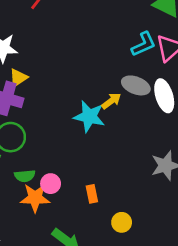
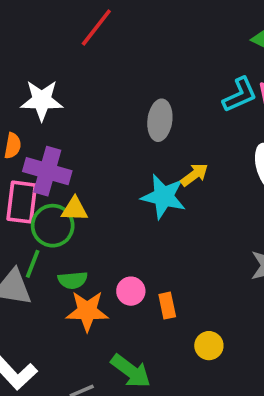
yellow triangle: (18, 78) -> (74, 209), moved, turned 36
gray ellipse: (136, 85) -> (160, 120), moved, turned 76
pink circle: (51, 184) -> (131, 291), moved

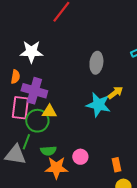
orange rectangle: (167, 306) -> (116, 165), moved

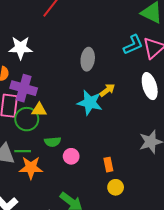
green line: (26, 142) -> (23, 151), moved, turned 70
green semicircle: (48, 151) -> (53, 142), moved
orange star: (56, 168) -> (31, 168), moved

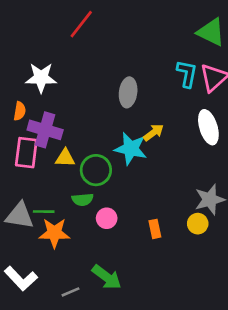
cyan L-shape: (133, 45) -> (187, 74), turned -55
green circle: (27, 119) -> (96, 170), moved
yellow circle: (116, 187) -> (198, 224), moved

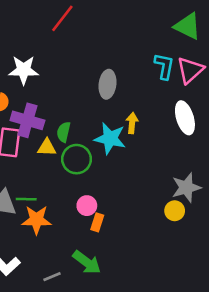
yellow arrow: (154, 133) -> (132, 123), turned -48
green semicircle: (83, 200) -> (64, 132), moved, turned 108
orange rectangle: (155, 229) -> (97, 222), moved, turned 30

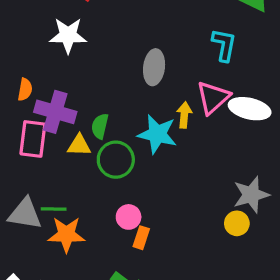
white star: (24, 70) -> (68, 35), moved
pink triangle: (190, 70) -> (213, 98), moved
white ellipse: (185, 118) -> (250, 109), turned -60

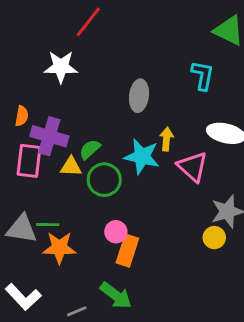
pink triangle: (213, 98) -> (193, 167), moved, turned -36
green semicircle: (100, 126) -> (90, 149), turned 35
orange rectangle: (141, 238) -> (127, 251), size x1.5

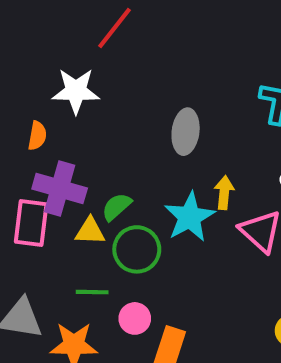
orange semicircle: (22, 116) -> (37, 136), moved
cyan star: (142, 156) -> (190, 217), turned 30
green line: (48, 225) -> (92, 292), moved
pink circle: (116, 232) -> (135, 318), moved

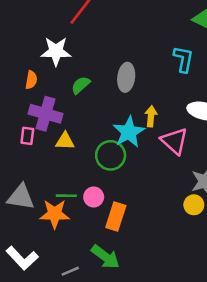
green semicircle: (116, 207) -> (81, 85), moved
pink rectangle: (31, 223) -> (27, 136), size x0.6
green circle: (137, 249) -> (111, 155), moved
green line: (92, 292) -> (66, 196), moved

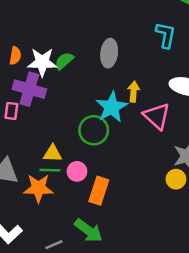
white star: (56, 51) -> (42, 62), moved
yellow triangle: (65, 141) -> (53, 153), moved

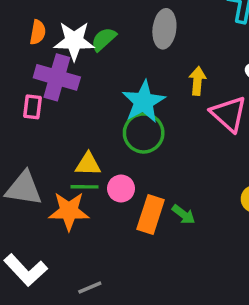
cyan star: (112, 107) -> (144, 102), moved
green arrow: (89, 231) -> (184, 215), moved, size x0.6

